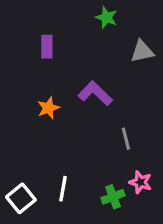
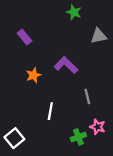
purple rectangle: (47, 47) -> (24, 37), moved, turned -40
white line: (63, 189) -> (50, 111), moved

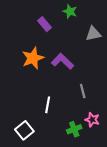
purple rectangle: (24, 37) -> (44, 24), moved
orange star: (33, 75) -> (33, 58), moved, size x1.5
white square: (14, 138) -> (24, 130), moved

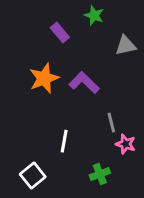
pink star: (92, 120) -> (126, 144), moved

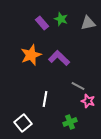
green star: (94, 15) -> (61, 19), moved
gray triangle: (126, 45) -> (88, 23), moved
gray line: (111, 123) -> (78, 86), turned -48

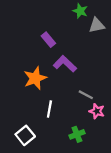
green star: (61, 19) -> (80, 11), moved
purple rectangle: (42, 23) -> (48, 40), moved
orange star: (31, 55) -> (35, 78), moved

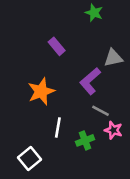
gray triangle: (97, 25) -> (113, 58), moved
purple L-shape: (65, 64) -> (90, 81), moved, turned -85
green cross: (77, 134) -> (85, 140), moved

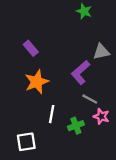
purple rectangle: (57, 46) -> (31, 48), moved
white square: (30, 159) -> (26, 142), turned 30

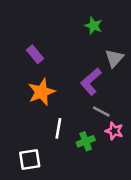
green star: (84, 11) -> (93, 26), moved
gray triangle: (101, 52) -> (114, 58), turned -36

